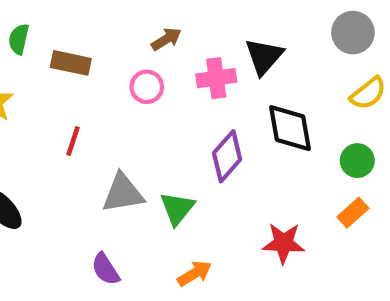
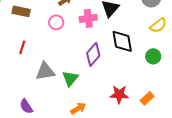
orange rectangle: (353, 213) -> (147, 98), moved
purple semicircle: (106, 269) -> (26, 106), moved

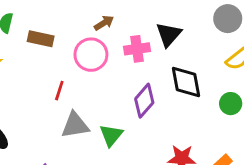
pink circle: (56, 22) -> (91, 55), size x1.5
red line: (22, 47) -> (59, 91), moved

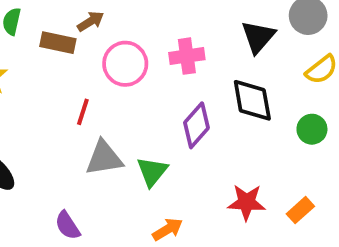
brown arrow: (104, 23) -> (91, 21), moved
black triangle: (169, 34) -> (258, 37), moved

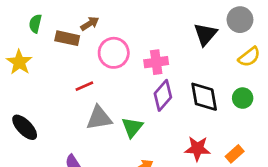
pink cross: (187, 56) -> (156, 62), moved
black diamond: (252, 100) -> (204, 97), moved
red line: (83, 112) -> (84, 86), turned 48

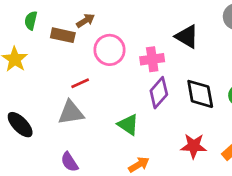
black triangle: (205, 34) -> (187, 37), moved, turned -40
gray triangle: (99, 118) -> (71, 113), moved
green triangle: (132, 127) -> (128, 125), turned -35

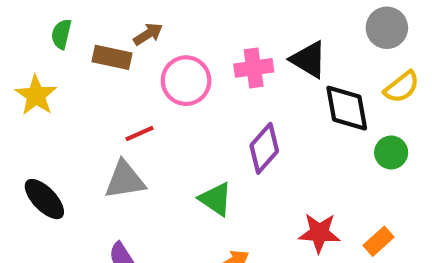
pink cross: (152, 59) -> (254, 68), moved
black diamond: (200, 94) -> (347, 108), moved

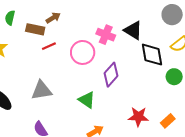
pink cross: (254, 68) -> (106, 35), turned 30
pink circle: (186, 81) -> (83, 52), moved
red line: (140, 133) -> (49, 46), moved

